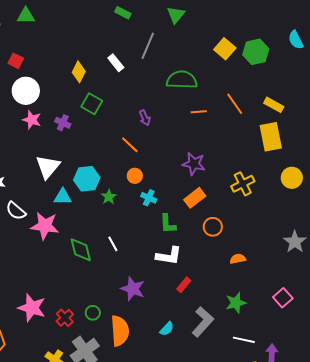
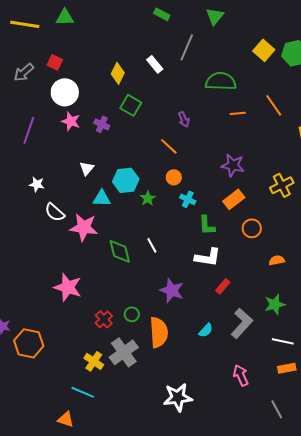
white triangle: (48, 167) -> (87, 168), size x0.6
pink star: (32, 308) -> (68, 287), moved

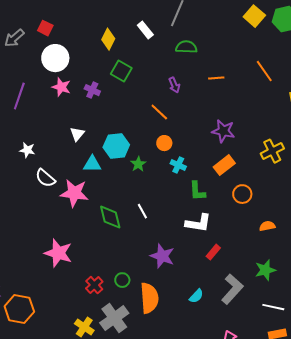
green semicircle: (221, 81) -> (186, 47), moved, size x0.7
orange line: (238, 113) -> (216, 78), moved

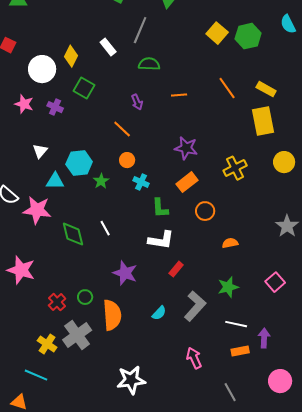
white circle: (55, 58) -> (42, 69), moved

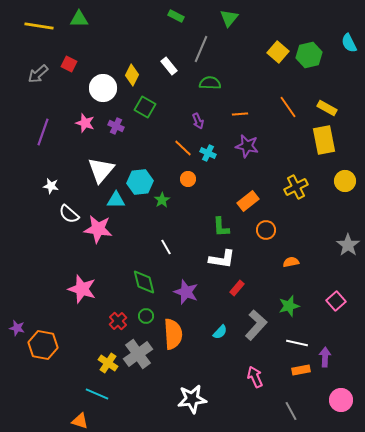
purple star: (186, 148) -> (247, 146), moved
white triangle: (40, 151) -> (101, 170), size x1.8
cyan cross: (141, 182) -> (208, 153), moved
green diamond: (73, 234) -> (144, 282), moved

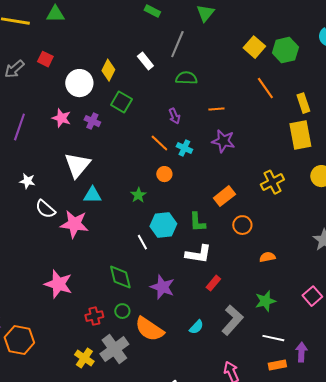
orange line: (288, 107) -> (265, 88), moved
yellow rectangle: (327, 108) -> (303, 103), turned 42
cyan hexagon: (140, 182) -> (163, 225), moved
red cross: (118, 321) -> (94, 316), turned 30
orange semicircle: (173, 334) -> (149, 329), turned 128

